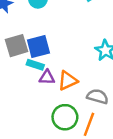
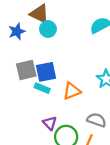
purple triangle: (47, 77) -> (50, 123), moved, turned 40
orange triangle: (68, 81) -> (72, 91), moved

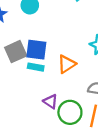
blue square: (46, 72) -> (36, 50), turned 30

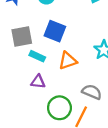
blue square: (36, 50) -> (55, 31), moved
purple triangle: (50, 101) -> (38, 82), moved, turned -42

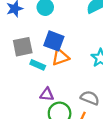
orange triangle: (68, 61) -> (60, 57), moved
purple triangle: (38, 82) -> (47, 94), moved

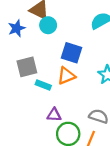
blue square: (54, 41) -> (71, 53), moved

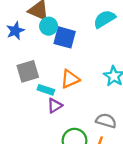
blue square: (71, 53) -> (65, 37), moved
purple triangle: (54, 115) -> (55, 106), moved, turned -32

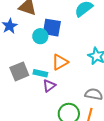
cyan circle: (49, 26) -> (40, 36), moved
gray square: (28, 71) -> (19, 71), moved

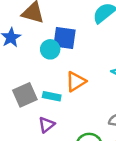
purple triangle: (49, 86) -> (47, 125), moved

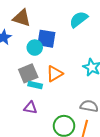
gray square: (25, 95) -> (28, 73), moved
purple triangle: (47, 125) -> (30, 108), turned 48

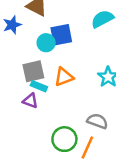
blue square: (46, 39) -> (61, 35), turned -30
purple triangle: (30, 108) -> (30, 101), moved

